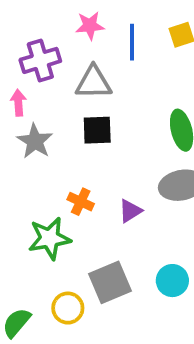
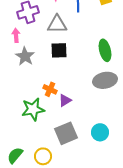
purple triangle: (130, 211) -> (65, 100), moved
yellow circle: (68, 308) -> (43, 156), moved

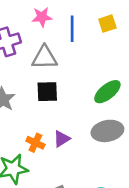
green ellipse: (105, 50) -> (107, 92), turned 65
purple triangle: (65, 100) -> (62, 139), moved

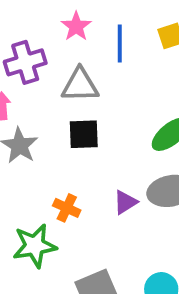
pink star: (42, 17) -> (76, 26), turned -30
purple triangle: (62, 139) -> (125, 202), moved

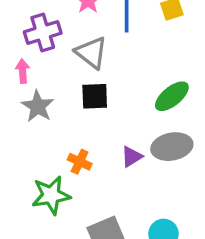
gray triangle: (80, 85) -> (91, 53), turned 39

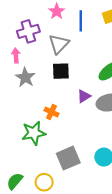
gray triangle: (91, 53) -> (59, 44), turned 35
purple triangle: (132, 157) -> (84, 96), moved

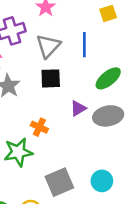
blue line: (81, 21) -> (84, 45), moved

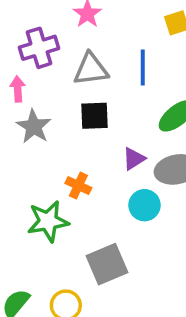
gray triangle: (48, 46) -> (91, 69), turned 40
cyan circle: (102, 181) -> (145, 205), moved

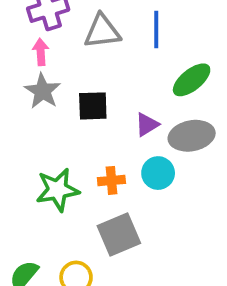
pink arrow: (18, 89) -> (41, 52), moved
black square: (94, 116) -> (93, 106), moved
orange cross: (78, 186) -> (111, 180), moved, turned -30

